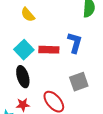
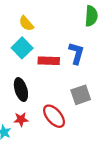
cyan square: (24, 50) -> (22, 48), moved

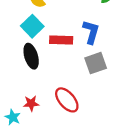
black ellipse: (21, 90) -> (31, 56), moved
gray square: (81, 95) -> (96, 63), moved

